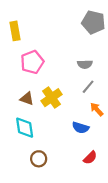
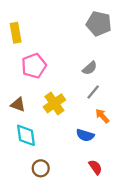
gray semicircle: (85, 64) -> (90, 68), turned -40
brown triangle: (27, 99) -> (18, 105), moved
red semicircle: (90, 158) -> (95, 167), turned -80

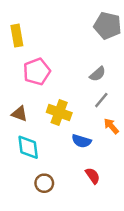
yellow cross: (54, 103) -> (59, 112), turned -35
blue semicircle: (85, 135) -> (81, 141), moved
red semicircle: (95, 167) -> (93, 176), moved

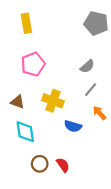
yellow rectangle: (17, 36) -> (26, 23), moved
red semicircle: (93, 176) -> (63, 165), moved

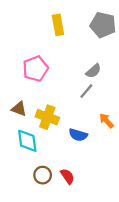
yellow rectangle: (26, 23) -> (58, 25), moved
gray line: (91, 90) -> (86, 91), moved
yellow cross: (53, 101) -> (47, 117), moved

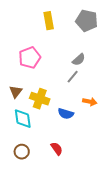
brown triangle: (19, 109) -> (16, 92), turned 48
orange arrow: (106, 121) -> (90, 102), turned 144
brown circle: (43, 175) -> (22, 152), moved

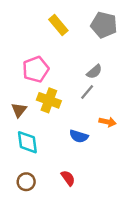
yellow rectangle: (49, 21) -> (58, 25), turned -30
yellow cross: (40, 99) -> (49, 100), moved

